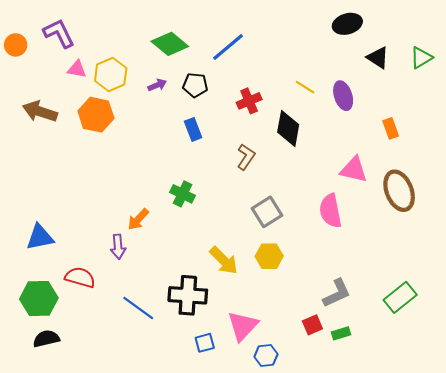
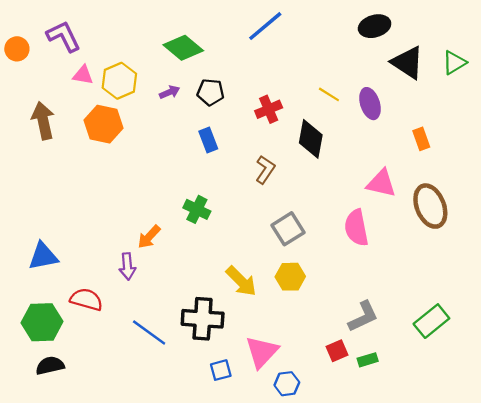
blue line: (228, 47) -> (265, 26), moved
black triangle: (378, 58) -> (408, 63), size x1.4
brown arrow: (40, 111) -> (43, 121), turned 60

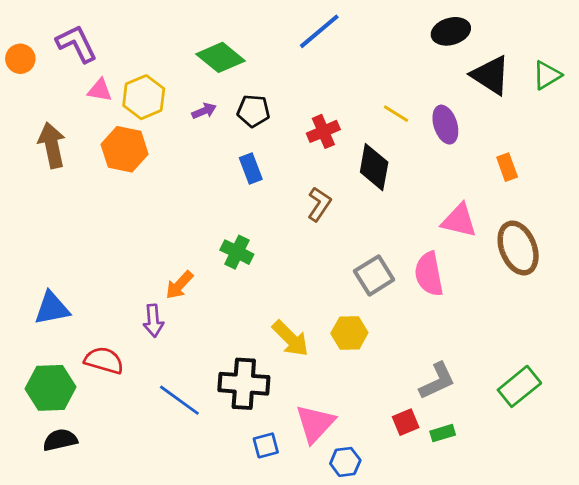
gray square: (288, 229) -> (374, 275), moved

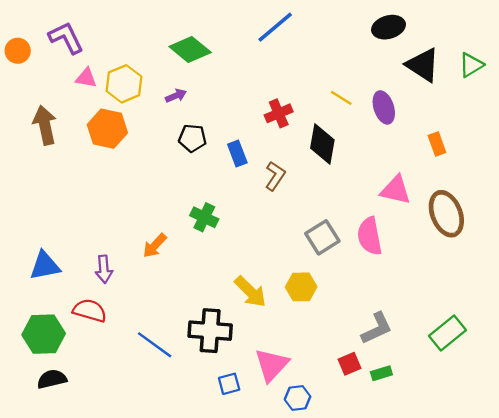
black pentagon: (253, 111) -> (192, 138), moved
blue rectangle: (251, 168) -> (237, 153), moved
purple arrow: (153, 321) -> (104, 269), moved

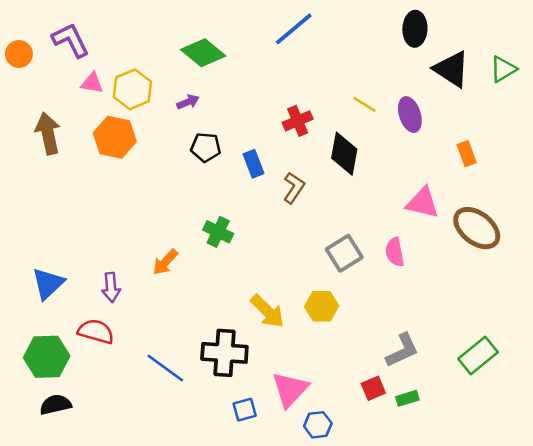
black ellipse: (388, 27) -> (415, 29), turned -72
brown ellipse: (446, 214) -> (477, 228), turned -30
pink semicircle: (370, 236) -> (395, 252), size x0.7
blue triangle: (45, 266) -> (48, 284), turned -32

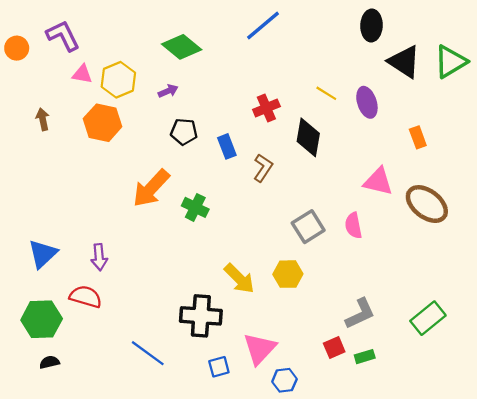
green triangle: (503, 69) -> (451, 62), size x1.4
brown arrow: (48, 133) -> (43, 119), size x0.6
orange arrow: (165, 262) -> (151, 188), moved, size x1.6
blue line: (165, 368) -> (148, 353), moved
black semicircle: (55, 405) -> (49, 362), size x0.7

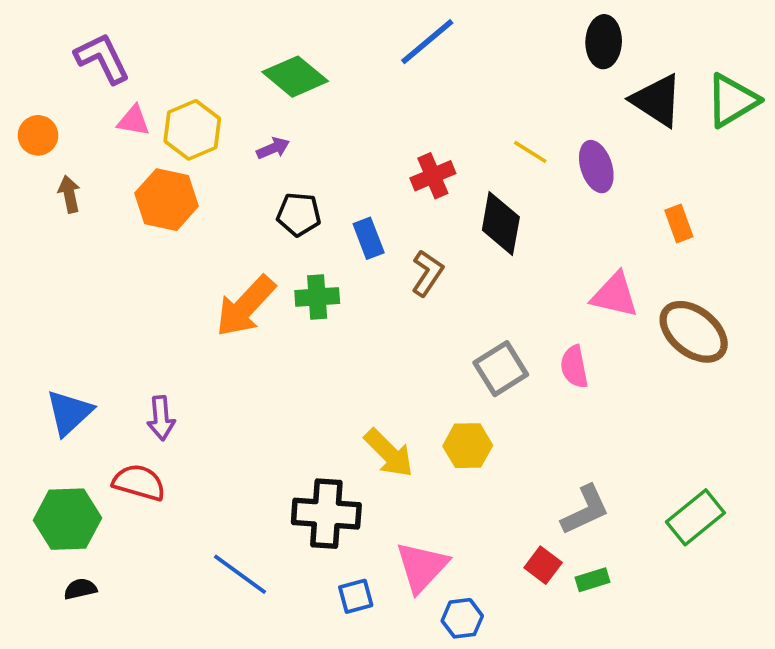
orange circle: (17, 48) -> (38, 135), moved
green cross: (195, 207) -> (317, 297), moved, turned -30
red square: (334, 348) -> (543, 565), turned -30

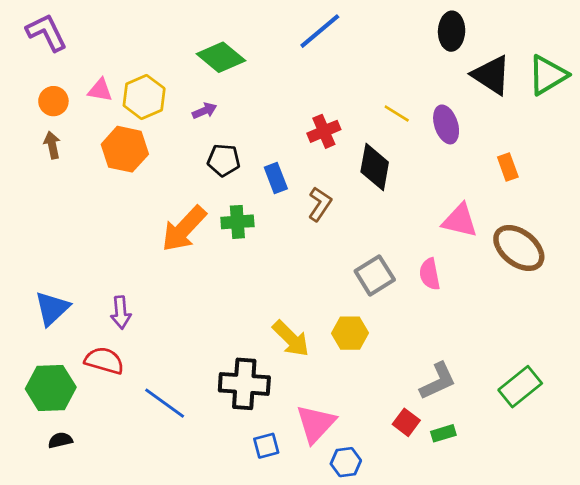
purple L-shape: (102, 58) -> (47, 32), moved
orange circle: (38, 135) -> (53, 101), moved
blue line: (240, 574) -> (165, 403), moved

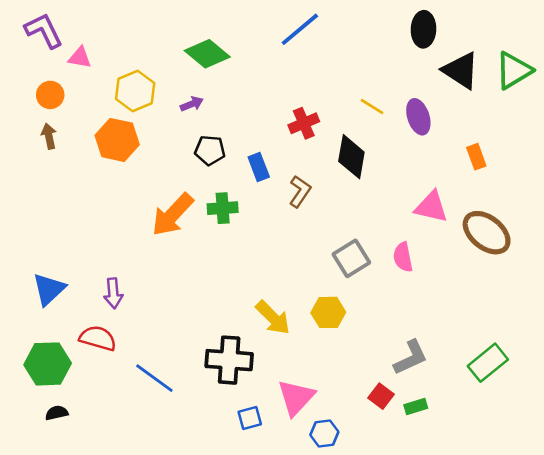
pink triangle: (100, 90) -> (80, 58), moved

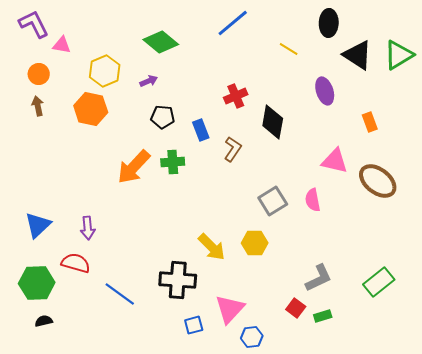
yellow line: (372, 106) -> (289, 49), moved

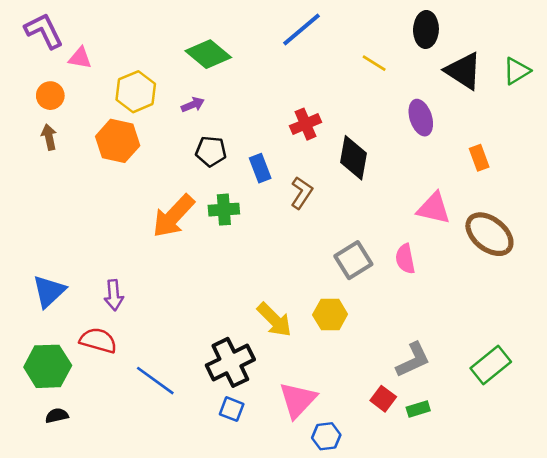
green triangle: (399, 55) -> (517, 71), size x0.7
black cross: (178, 280) -> (230, 362), turned -30
blue square: (194, 325) -> (232, 409), moved, turned 36

